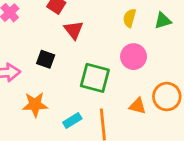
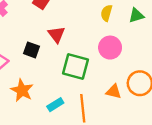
red triangle: (74, 30) -> (56, 34), moved
orange star: (35, 105) -> (22, 90), turned 30

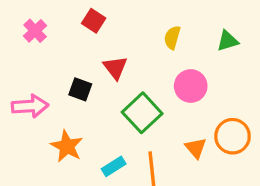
yellow semicircle: (107, 13) -> (172, 37), moved
green square: (76, 67) -> (142, 113), turned 32
orange triangle: (114, 92) -> (196, 148), turned 35

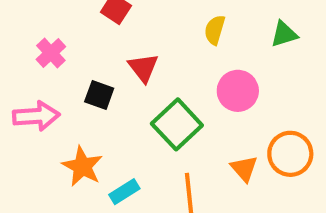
pink cross: (35, 31) -> (51, 53), moved
cyan rectangle: (114, 166) -> (124, 192), moved

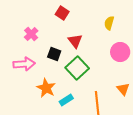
green square: (177, 124) -> (77, 68), moved

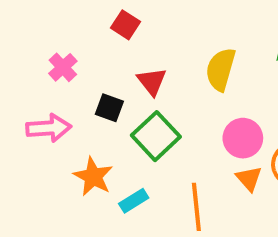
yellow semicircle: (109, 23) -> (221, 69), moved, size x1.5
pink circle: (120, 52) -> (243, 138), moved

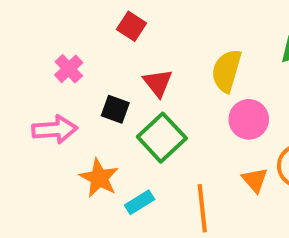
pink circle: (243, 138) -> (249, 119), moved

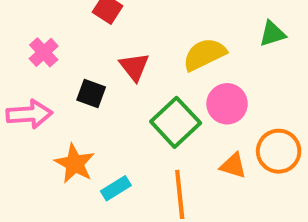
yellow semicircle: (227, 71) -> (204, 54), turned 48
green square: (162, 138) -> (176, 122), moved
orange triangle: (255, 180) -> (233, 166), turned -32

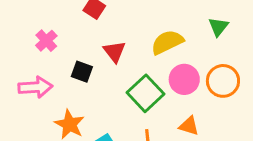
green triangle: (272, 34) -> (218, 27), turned -35
orange circle: (279, 151) -> (223, 81), moved

